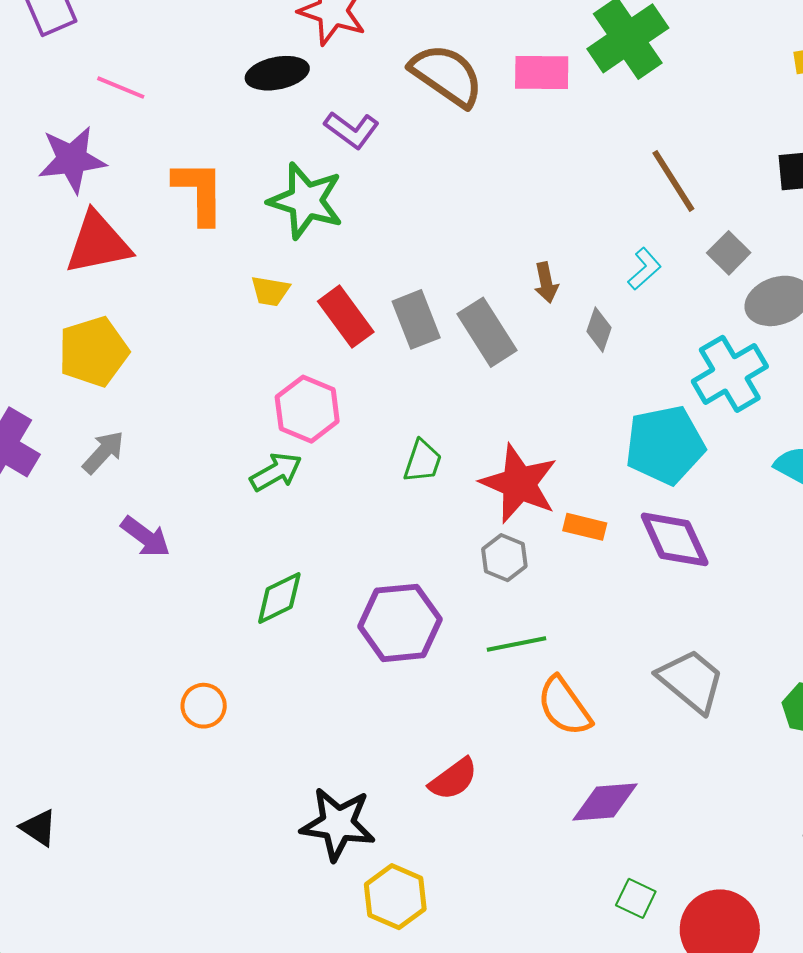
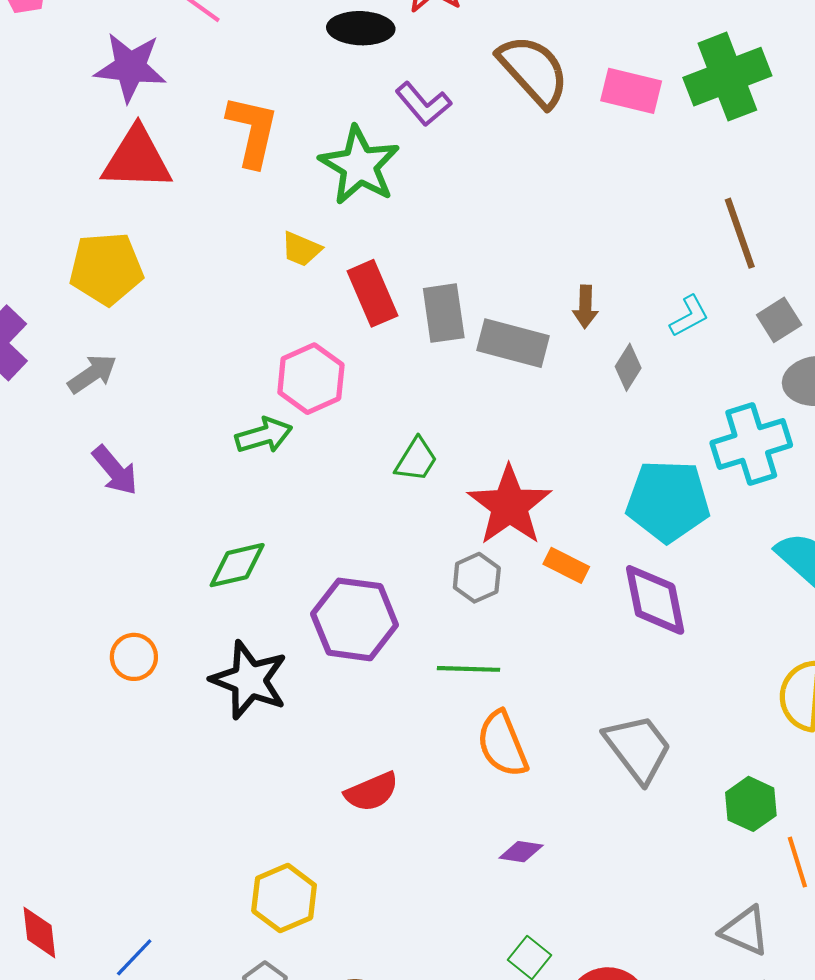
gray rectangle: (487, 332) -> (513, 343), turned -56
purple diamond: (605, 802) -> (521, 852), size x0.6
black star: (338, 824) -> (249, 680), moved

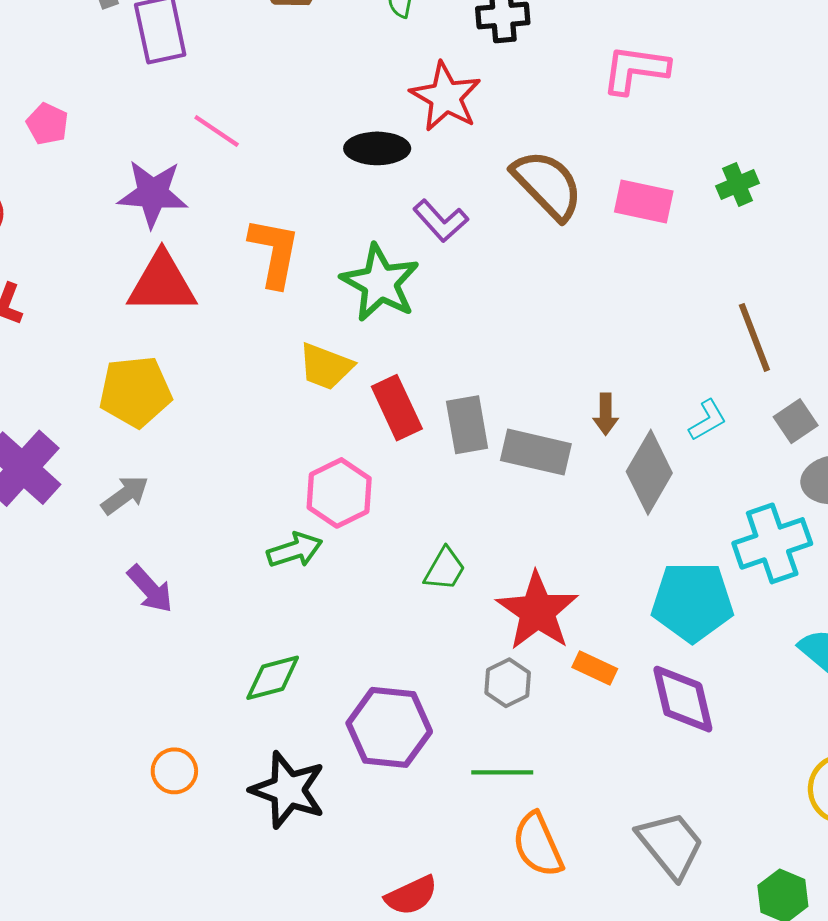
green cross: (727, 77) -> (738, 185), size x0.5
yellow trapezoid: (301, 249) -> (326, 366), size x1.4
gray diamond: (628, 367) -> (649, 472), size x1.8

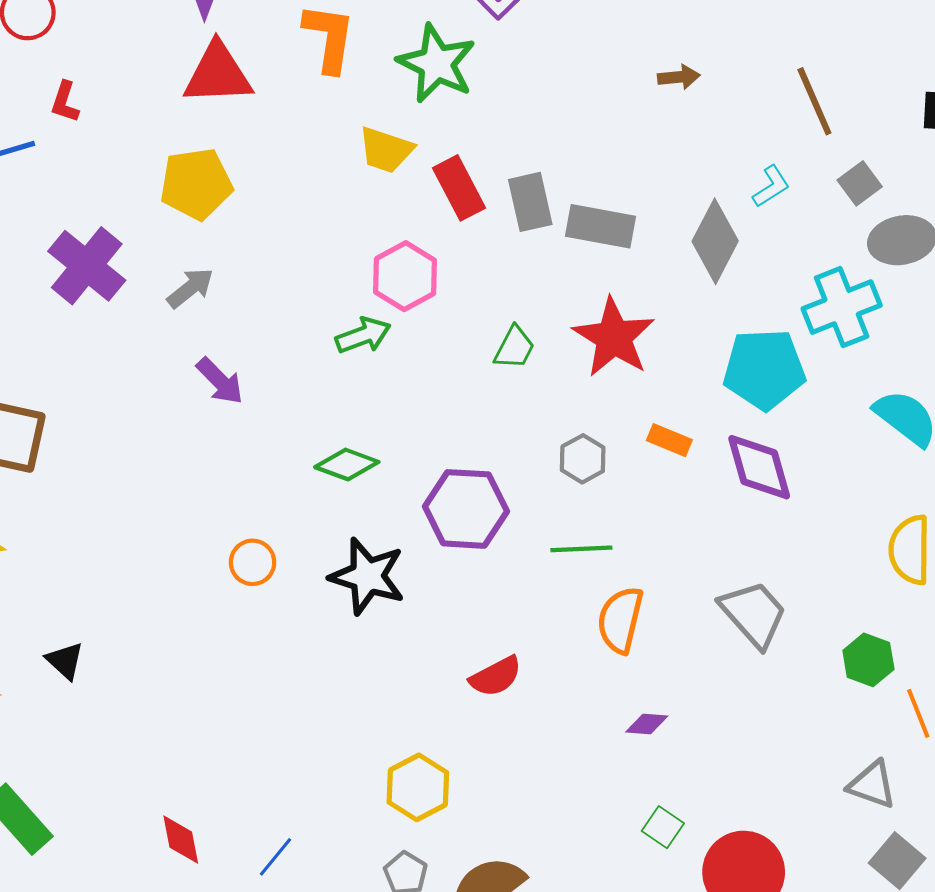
brown arrow: (606, 414) -> (679, 77), moved, turned -93
red star: (537, 611) -> (614, 337), moved
green diamond: (273, 678) -> (347, 464), turned 38
orange semicircle: (538, 845) -> (620, 620), turned 40

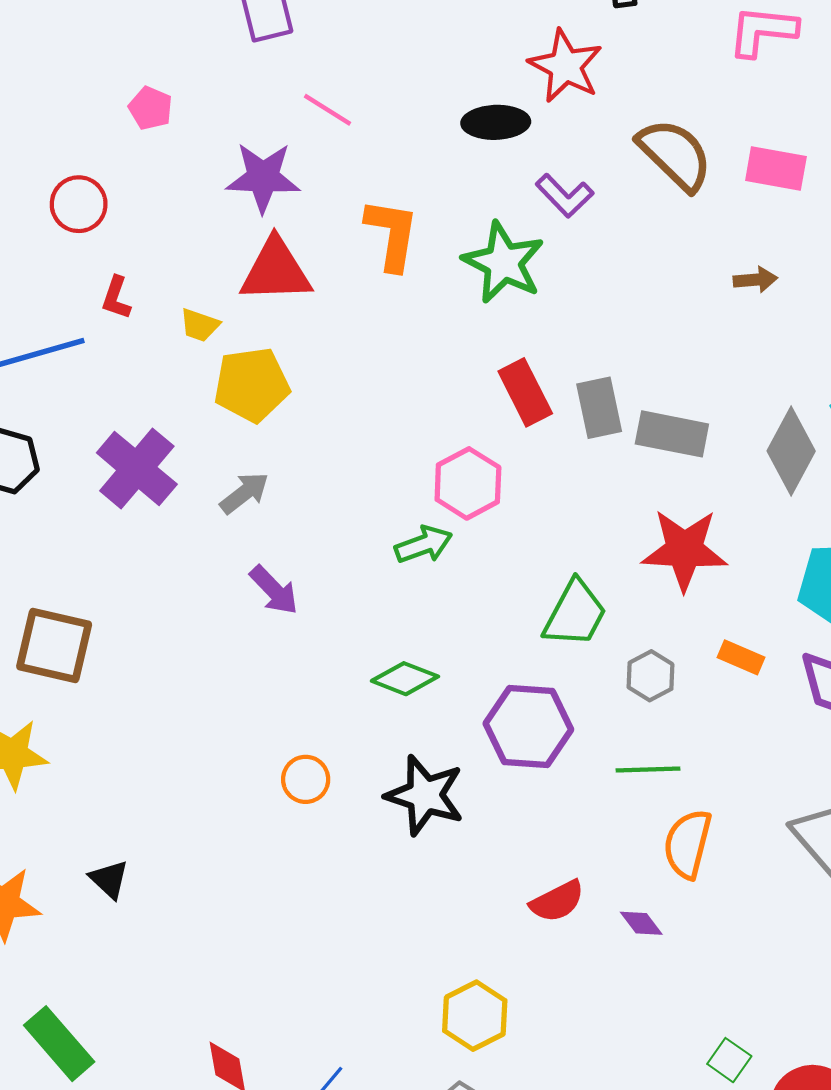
yellow trapezoid: (386, 150) -> (200, 325), moved, size x0.7
red star: (614, 337) -> (684, 550), turned -30
green trapezoid: (514, 348) -> (575, 614), moved, size x1.5
purple diamond: (647, 724) -> (641, 923), moved, turned 48

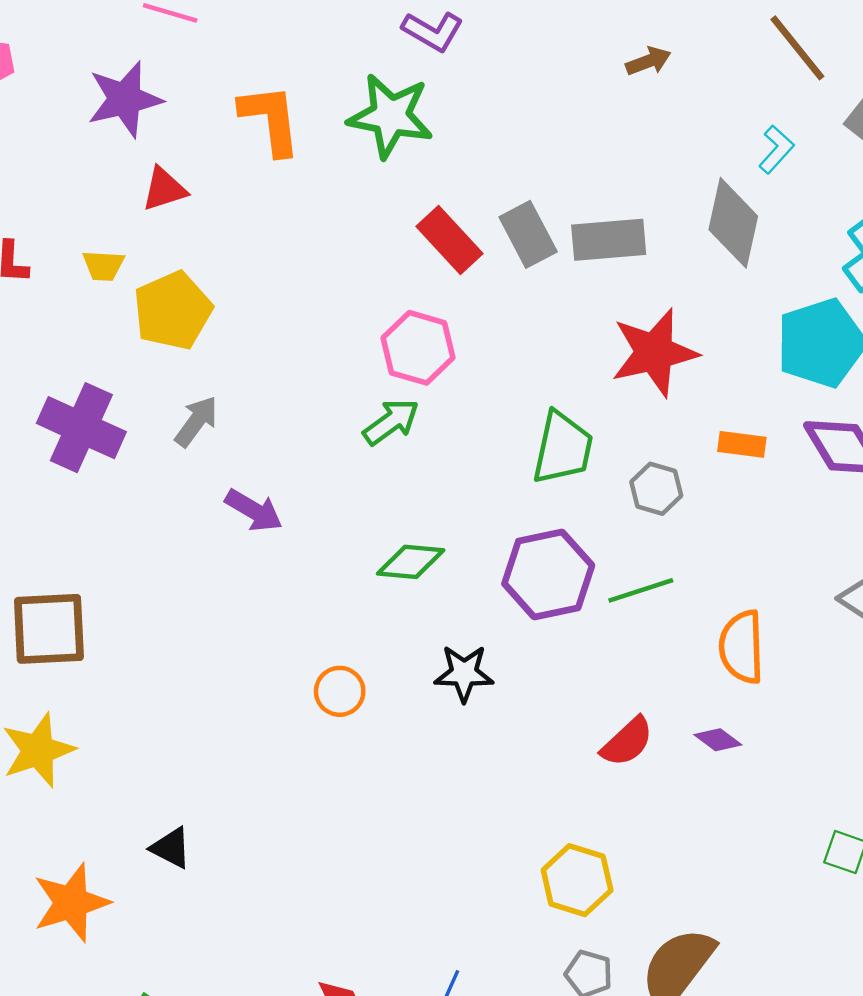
red triangle: (276, 271) -> (164, 189), size x0.6
green line: (648, 769) -> (641, 590), moved
black star: (425, 795) -> (464, 673), size x0.7

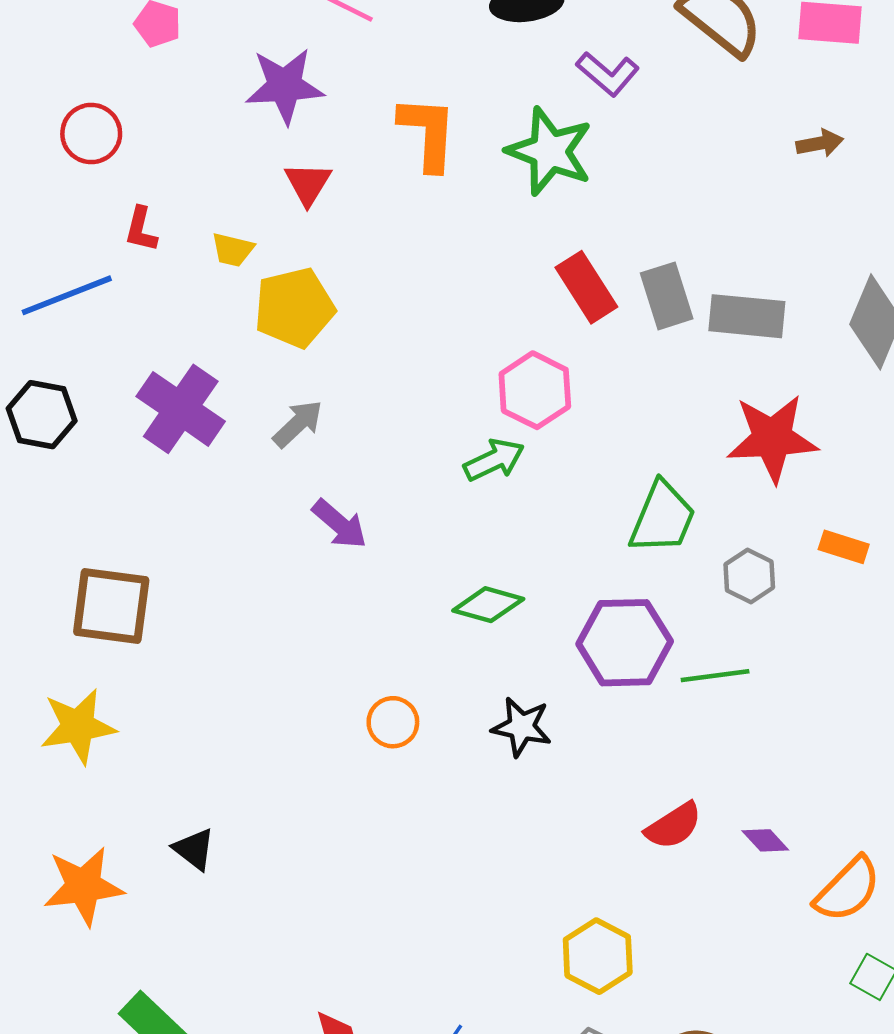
red triangle: (164, 189) -> (308, 184), turned -51
orange semicircle: (742, 647) -> (848, 889), moved, turned -144

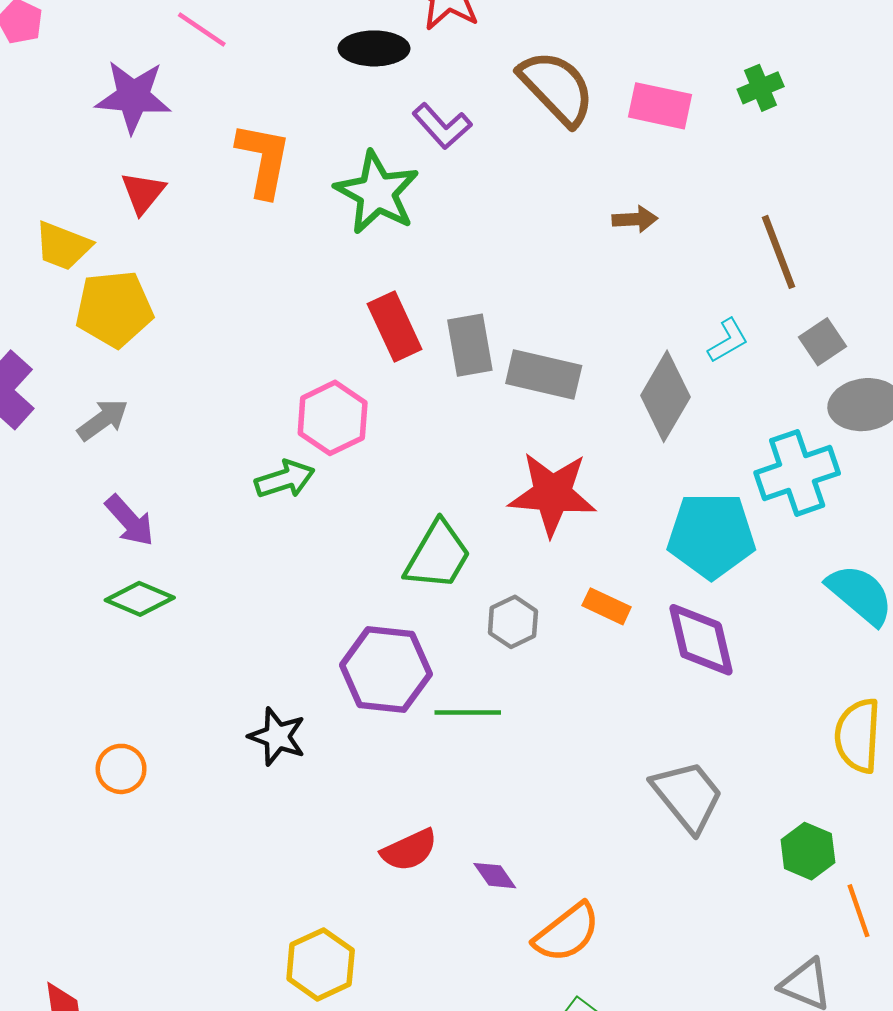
yellow trapezoid: (233, 250) -> (63, 246), size x1.4
green diamond: (488, 605) -> (140, 599), moved
orange circle: (393, 722) -> (121, 769), moved

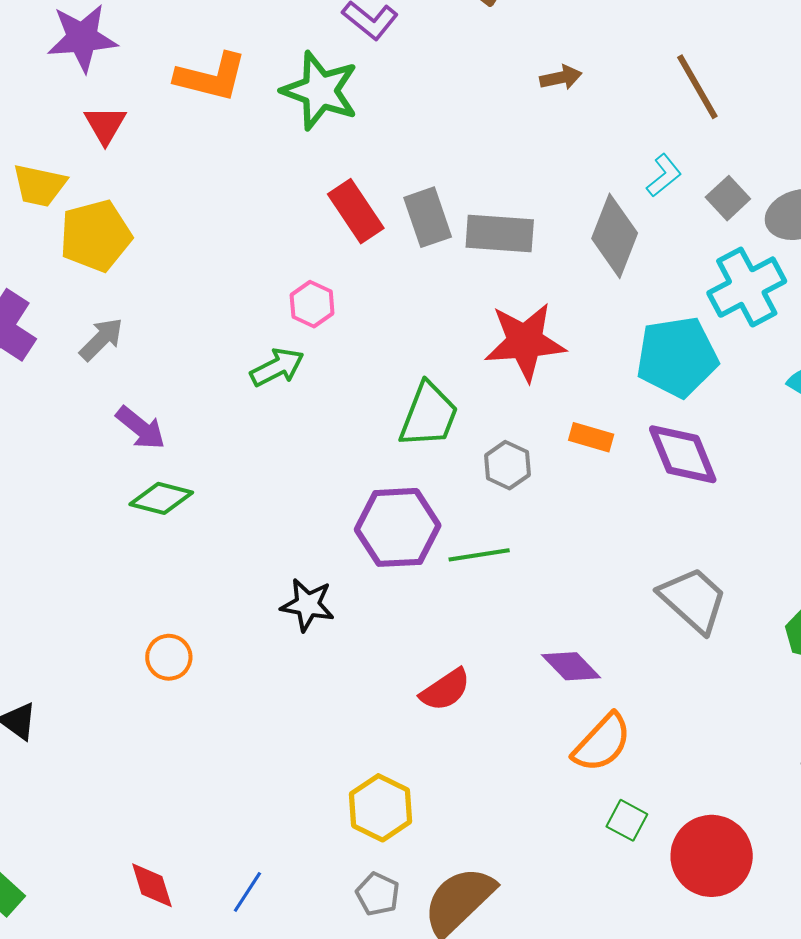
orange L-shape: (263, 160) -> (211, 77), turned 102
gray square: (822, 342) -> (728, 198), moved
pink hexagon: (333, 418) -> (312, 304), size x0.7
purple diamond: (495, 876) -> (571, 666), moved, size x1.4

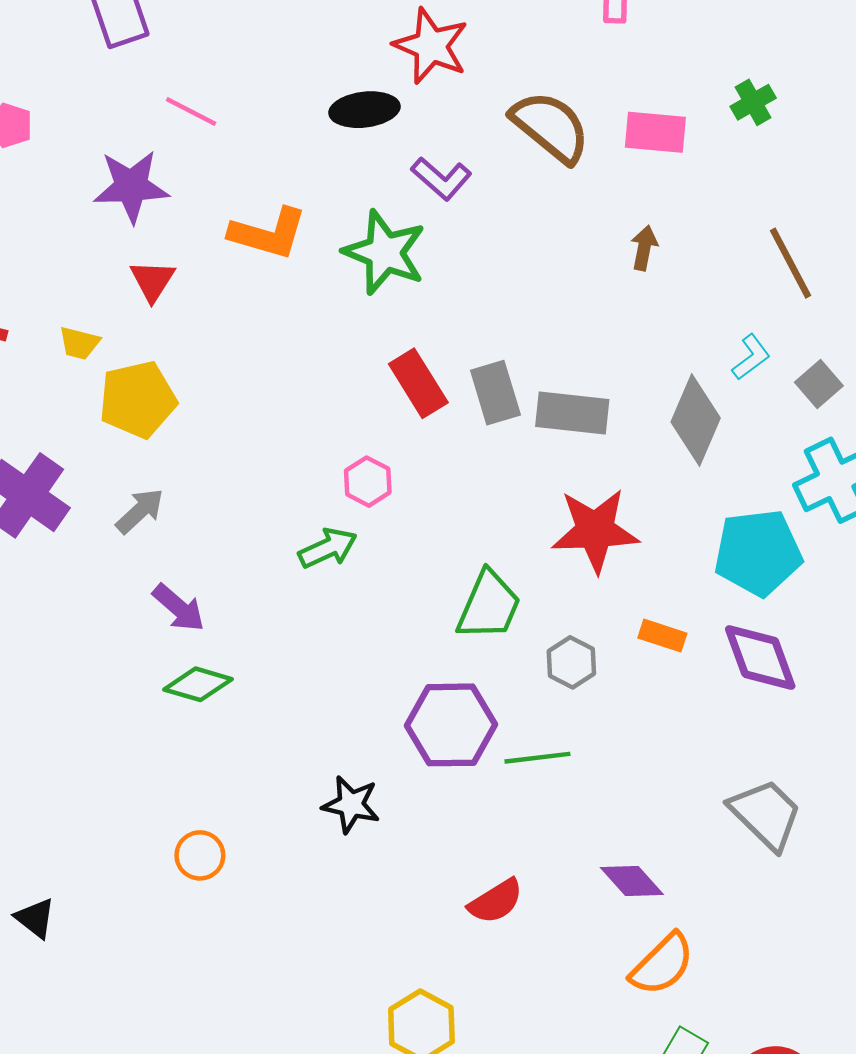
brown arrow: (561, 78) -> (644, 248), turned -69
yellow trapezoid: (39, 185) -> (79, 343), size x0.7

